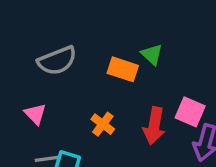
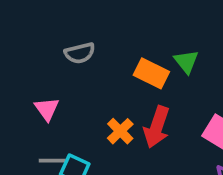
gray semicircle: (57, 61) -> (80, 53), size x0.7
red arrow: (154, 126) -> (157, 127), moved

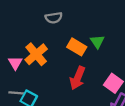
gray semicircle: (80, 53) -> (54, 18), moved
orange cross: (120, 131) -> (36, 54), moved, size x1.5

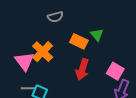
pink triangle: (15, 63) -> (24, 61), size x1.5

